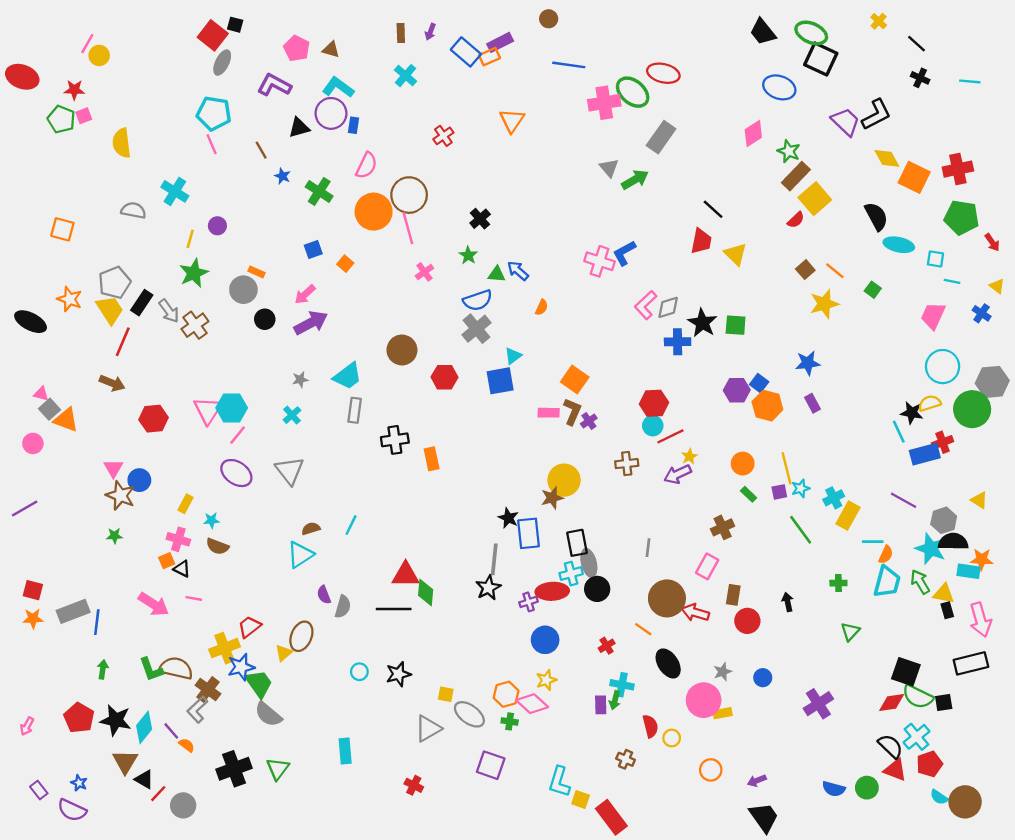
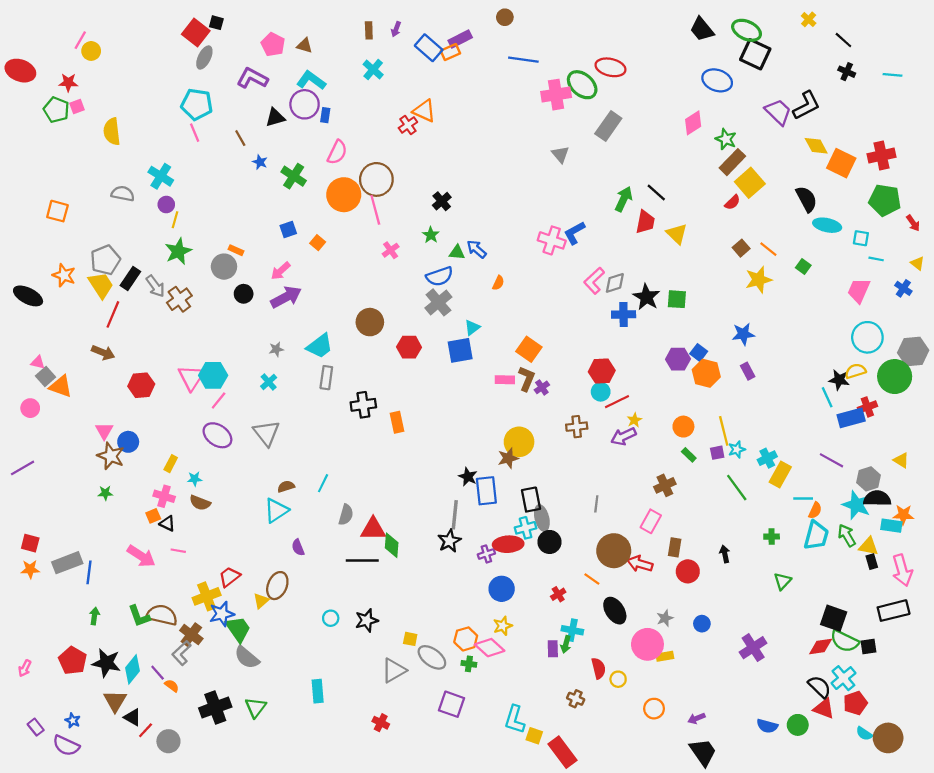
orange triangle: (512, 121) -> (424, 111), moved, turned -40
green arrow: (635, 180) -> (624, 199), moved, turned -35
purple circle: (217, 226) -> (166, 204), moved
gray semicircle: (343, 607) -> (346, 515), moved

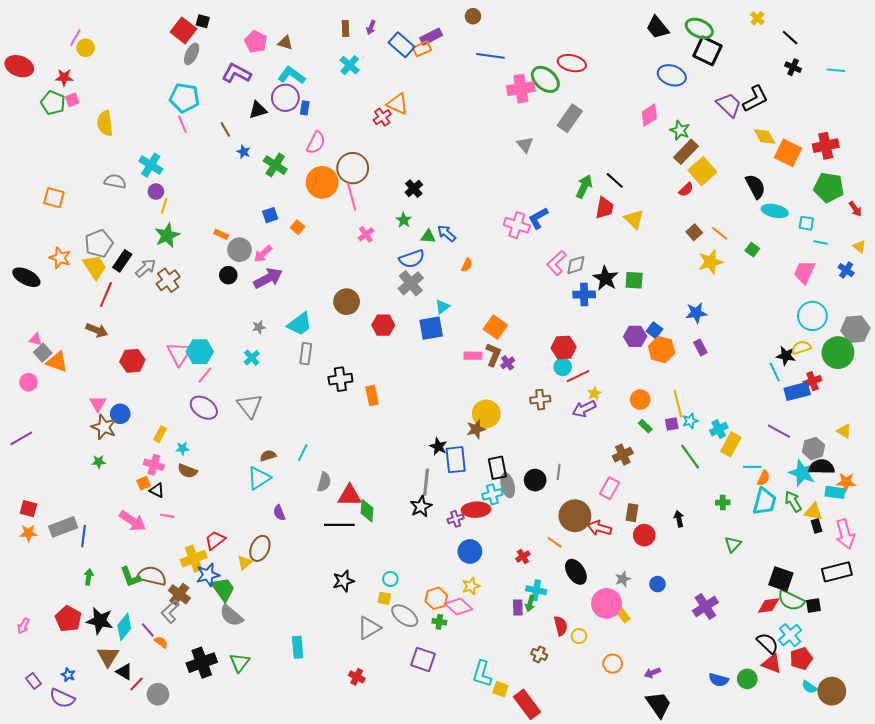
gray circle: (224, 267) -> (239, 250), moved
gray arrow: (155, 286) -> (146, 268), turned -95
black circle: (550, 542) -> (535, 480), moved
cyan circle: (331, 618) -> (390, 579), moved
yellow rectangle: (665, 656) -> (623, 615), turned 63

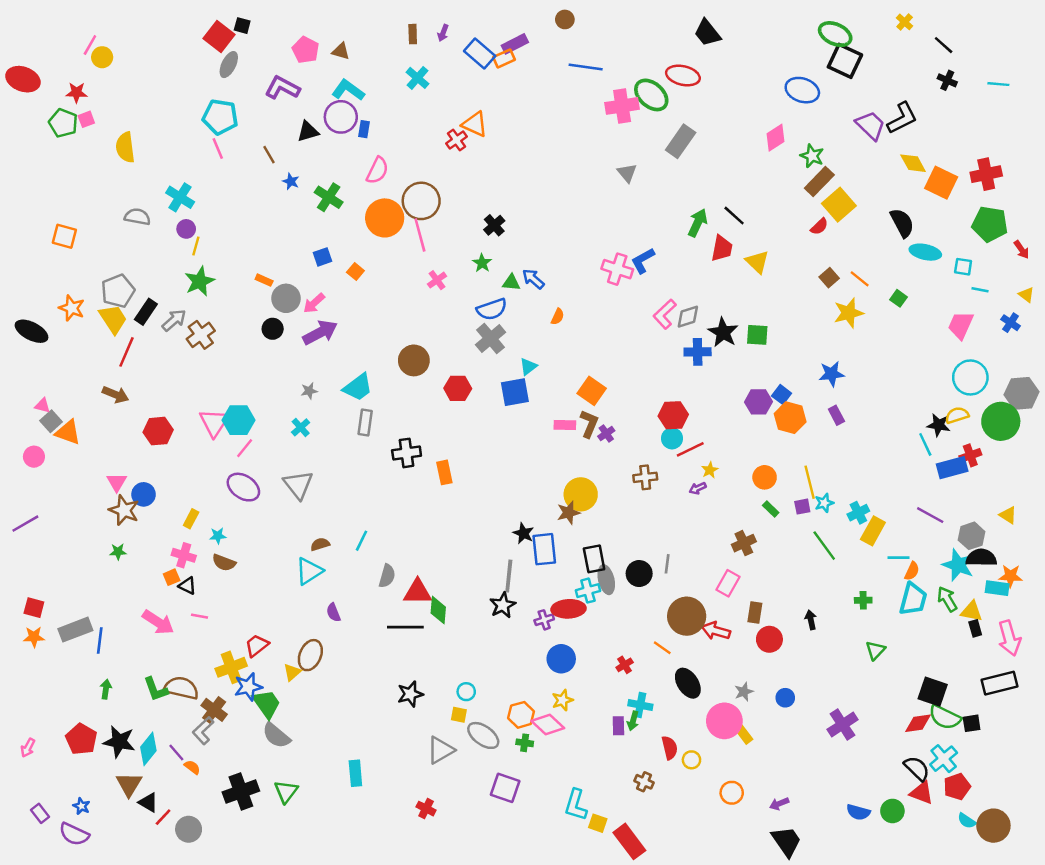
black trapezoid: (657, 27) -> (707, 33), moved
purple arrow: (584, 409) -> (698, 488), size x0.6

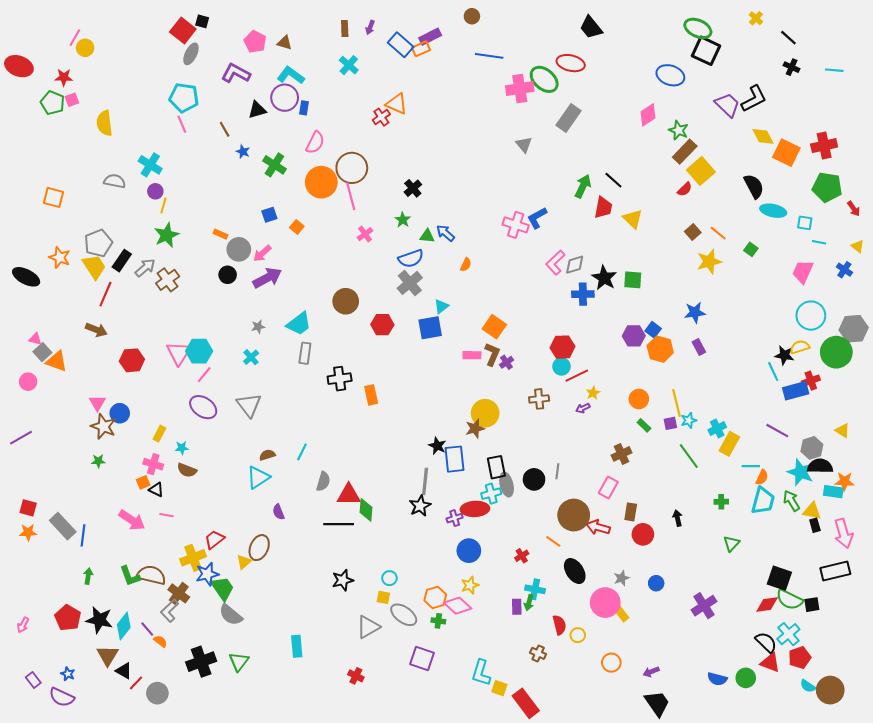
gray rectangle: (75, 630) -> (63, 526), turned 68

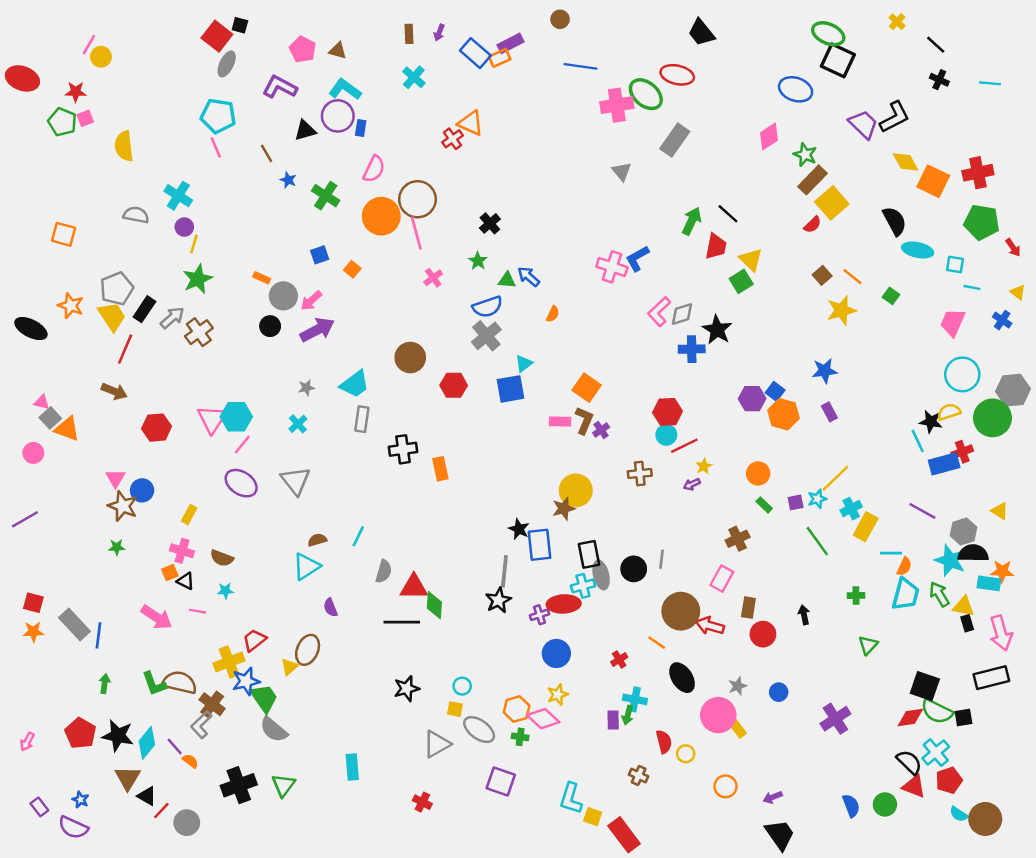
green square: (633, 280) -> (741, 281), moved, turned -36
yellow line: (677, 403) -> (835, 478), moved, turned 60
cyan star: (182, 448) -> (225, 591), moved
blue semicircle: (717, 679) -> (851, 806), turned -126

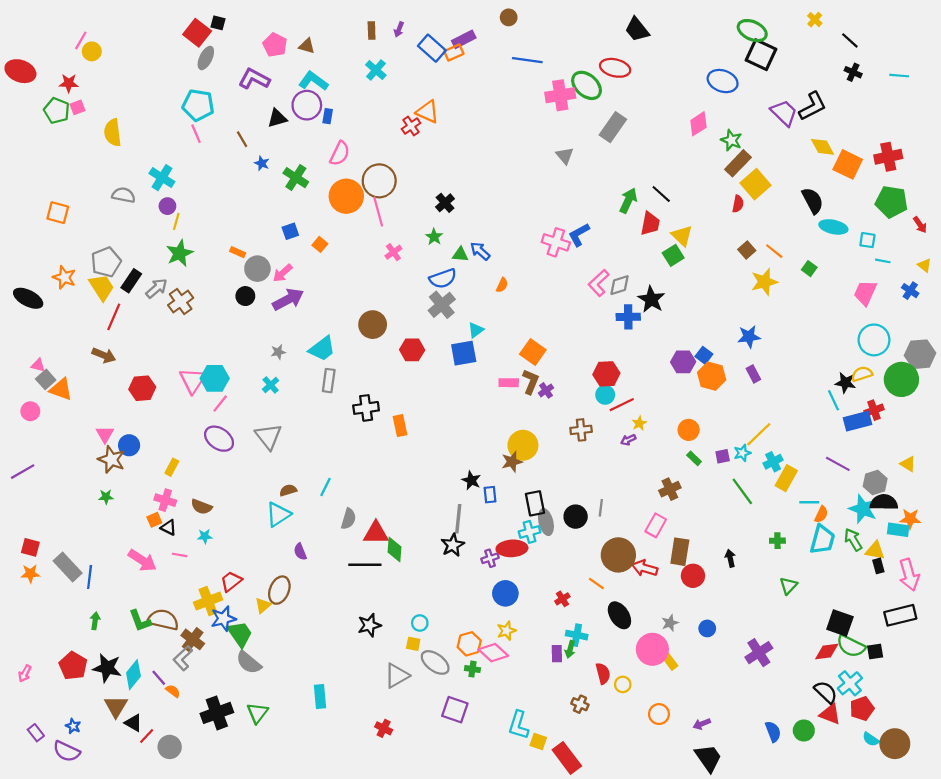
red semicircle: (812, 225) -> (738, 204), turned -35
blue rectangle: (539, 545) -> (490, 495), size x0.6
brown rectangle: (748, 608) -> (680, 552), size x1.4

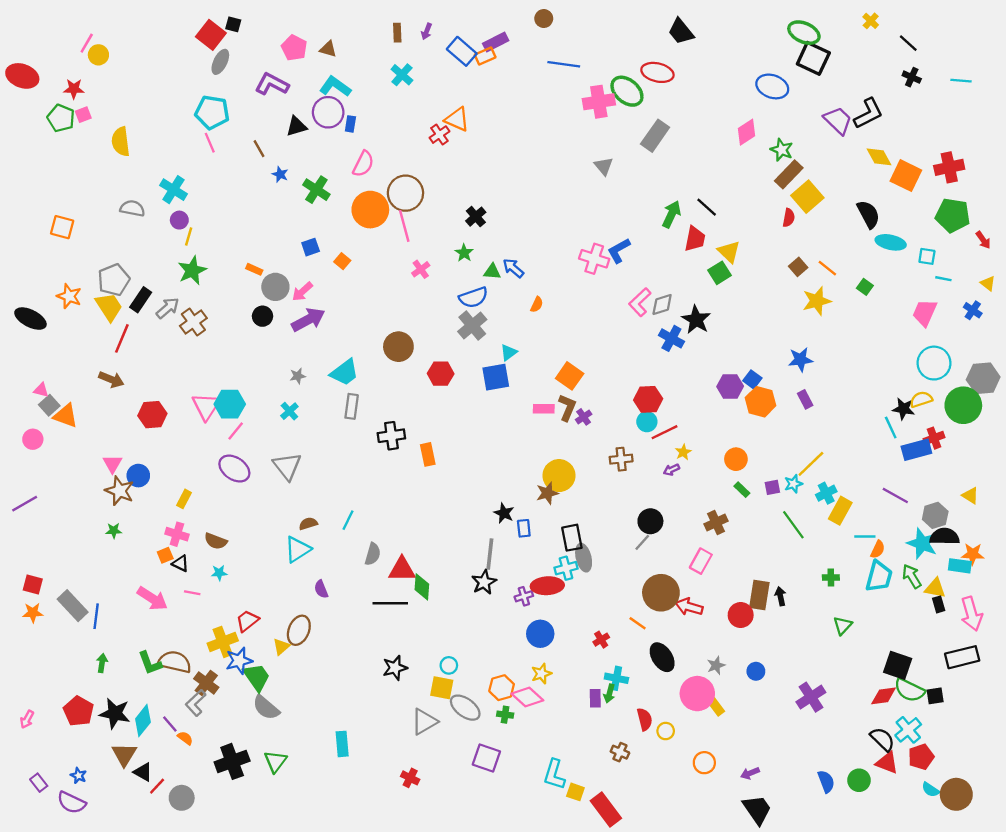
blue cross: (628, 317) -> (671, 338), turned 30
gray line: (601, 508) -> (642, 542), turned 35
black circle: (576, 517) -> (650, 521), moved
brown rectangle: (680, 552) -> (759, 595), moved
yellow square: (413, 644) -> (442, 688), size x1.5

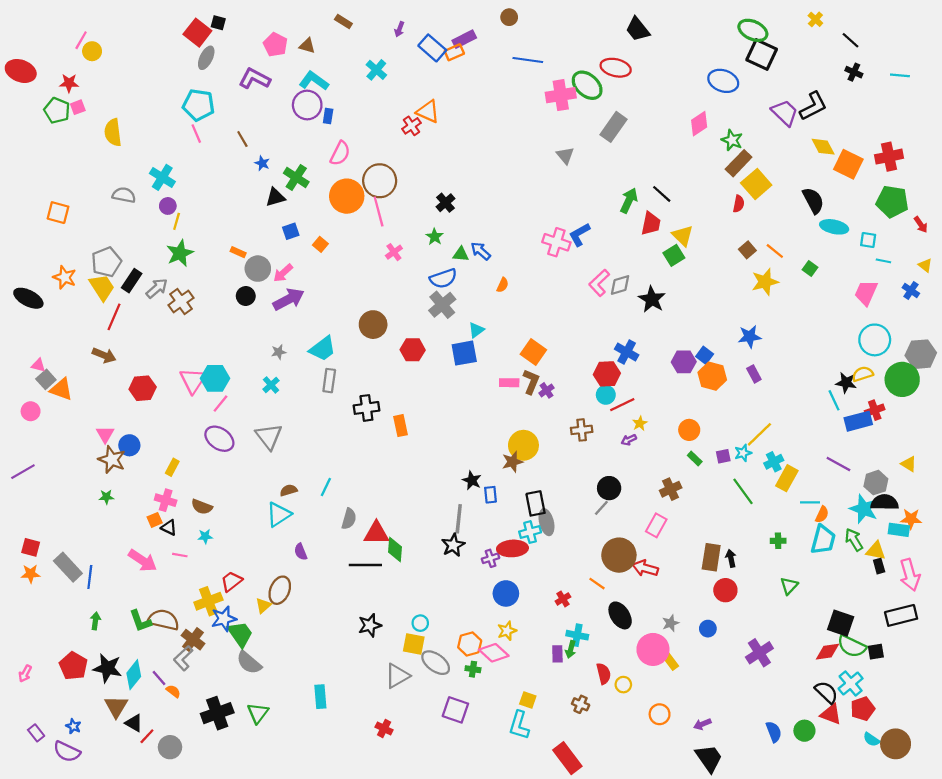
brown rectangle: (397, 33) -> (343, 22), moved, turned -56
black triangle: (296, 126) -> (275, 197), moved
blue cross: (671, 338) -> (627, 352), moved
red circle: (741, 615) -> (725, 590), moved
yellow square: (575, 792) -> (528, 700), moved

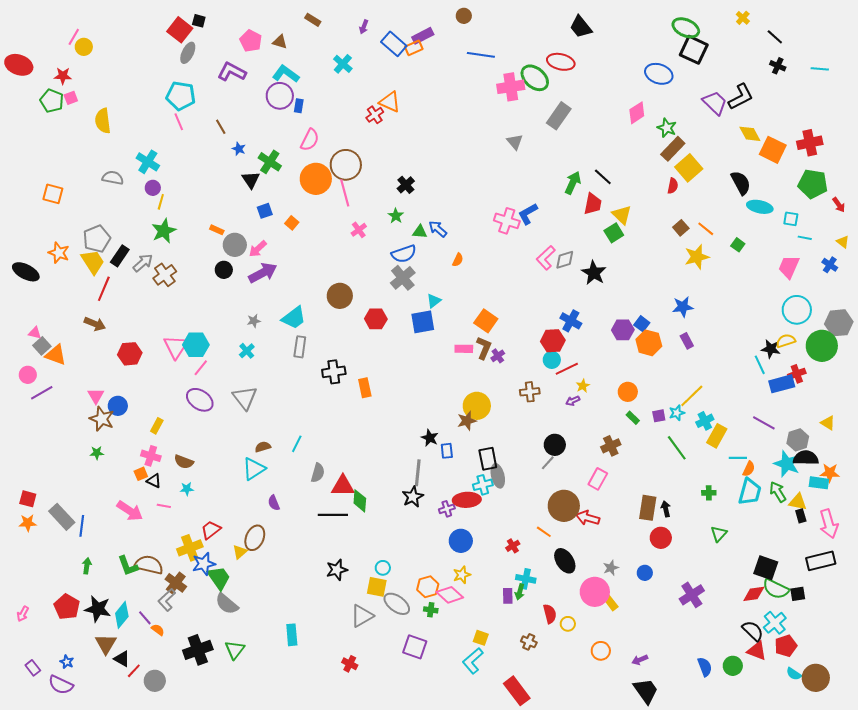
black triangle: (275, 197) -> (251, 180), turned -48
purple line: (23, 472) -> (42, 393), moved
cyan L-shape: (519, 725) -> (473, 661), turned 32

